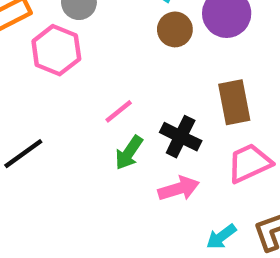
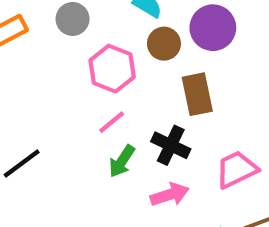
pink hexagon: (56, 50) -> (112, 69), moved
brown rectangle: (234, 102) -> (197, 94), moved

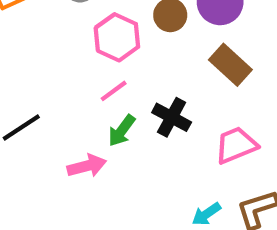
brown rectangle: (197, 94) -> (230, 65), moved, turned -39
pink arrow: (170, 195) -> (87, 166), moved

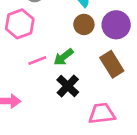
pink hexagon: (117, 37) -> (20, 24), moved
green arrow: (122, 131) -> (63, 57), moved

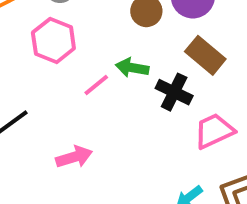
green arrow: (63, 57) -> (132, 68), turned 66
black cross: (68, 86) -> (174, 92), moved

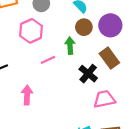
green arrow: (132, 68) -> (70, 46), moved, turned 63
pink arrow: (74, 157) -> (27, 95), turned -84

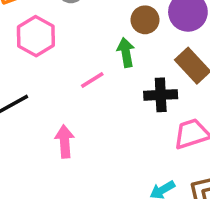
pink hexagon: (31, 31) -> (36, 36), moved
black cross: (88, 74) -> (161, 95), turned -36

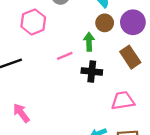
black cross: (161, 95) -> (92, 71), moved
pink arrow: (65, 141) -> (21, 113), moved, turned -42

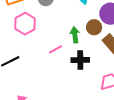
brown circle: (105, 23) -> (94, 27), moved

